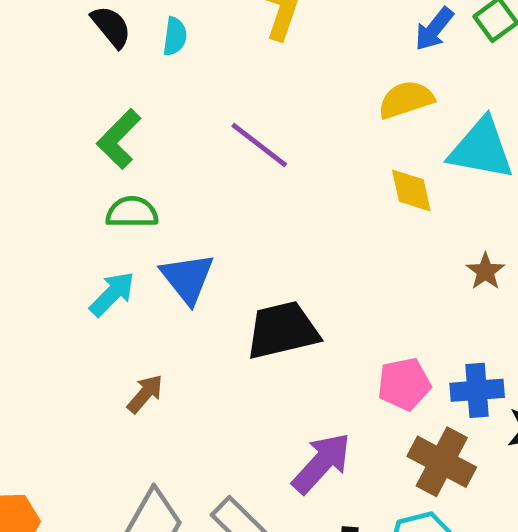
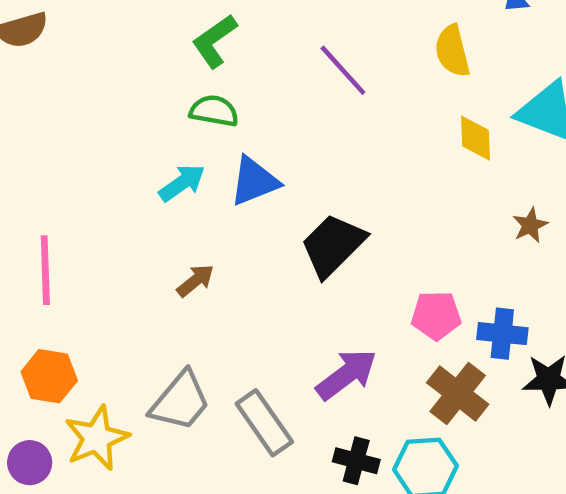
yellow semicircle: (406, 100) -> (452, 51), moved, turned -96
blue triangle: (187, 278) -> (254, 181), turned 36
black trapezoid: (282, 330) -> (333, 245), turned -42

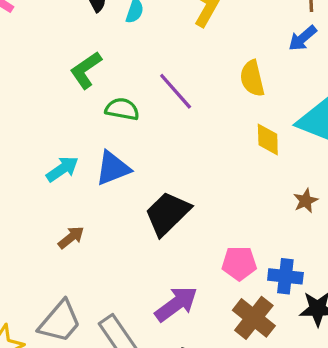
green semicircle: (214, 111) -> (122, 109), moved

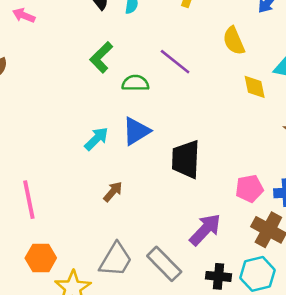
black trapezoid: (168, 213) -> (186, 159), turned -33

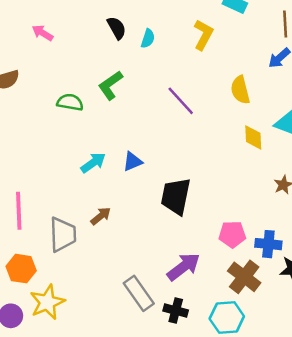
green semicircle: (135, 83) -> (70, 102), moved
blue triangle: (136, 131) -> (133, 162), size x0.7
gray trapezoid: (116, 260) -> (63, 234), moved, turned -42
black cross: (219, 276) -> (176, 311), moved

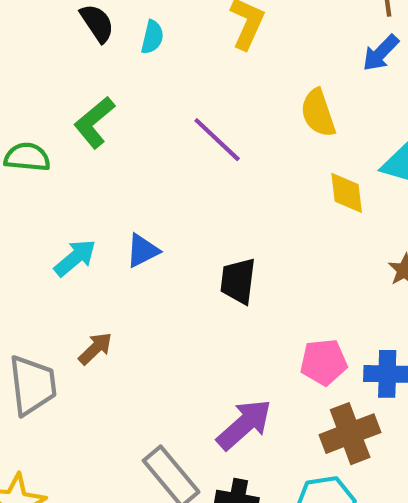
black trapezoid: (176, 196) -> (238, 281), moved, size x0.7
brown cross: (244, 277) -> (350, 434), turned 36

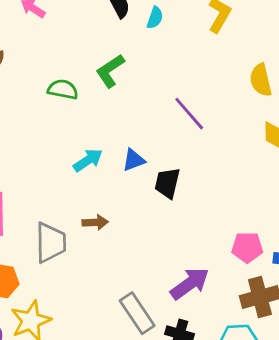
purple line: (217, 140) -> (189, 114), moved
black trapezoid: (238, 281) -> (167, 183), moved
brown arrow: (95, 348) -> (95, 222), turned 35

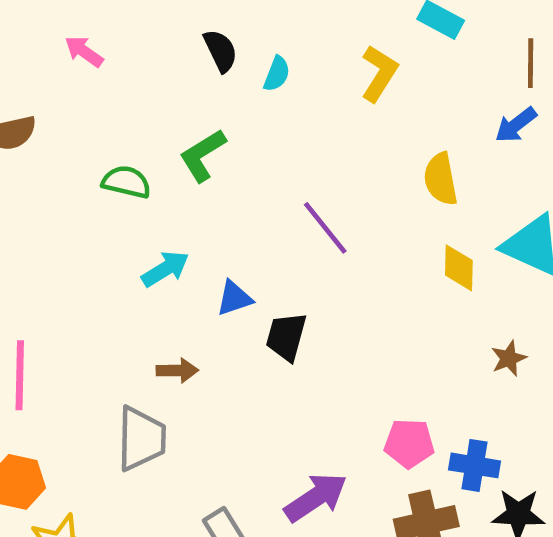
cyan arrow: (88, 160) -> (165, 269), moved
brown arrow: (95, 222) -> (177, 370), moved
gray trapezoid: (51, 243) -> (141, 439), moved

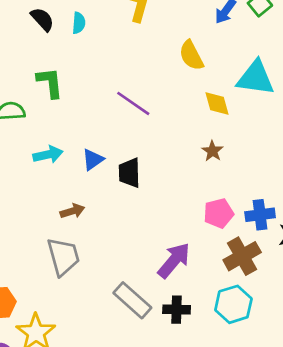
green L-shape: (203, 155) -> (50, 83), turned 132
cyan arrow: (165, 269) -> (48, 155), turned 36
brown star: (509, 358) -> (212, 151), moved

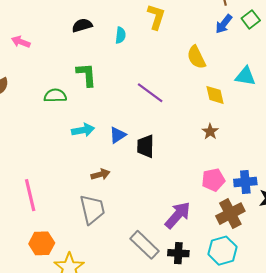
black semicircle: (42, 19) -> (82, 25), turned -66
cyan semicircle: (79, 23) -> (120, 35), moved
cyan triangle: (256, 78) -> (245, 76), size x0.7

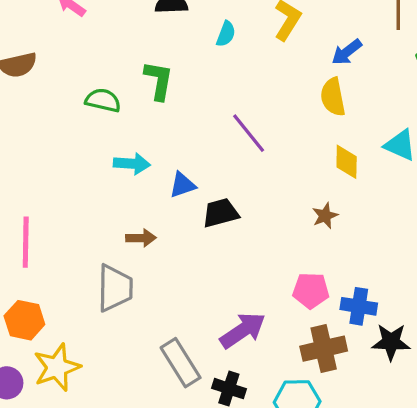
blue arrow: (224, 24) -> (347, 52), moved
black trapezoid: (145, 146) -> (221, 213), turned 60

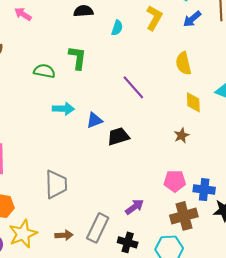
blue arrow: (347, 52) -> (192, 19), moved
brown arrow: (141, 238) -> (64, 235), moved
purple arrow: (243, 330) -> (135, 207), size x0.7
gray rectangle: (181, 363) -> (98, 228), turned 60

